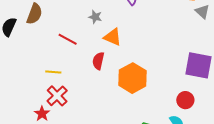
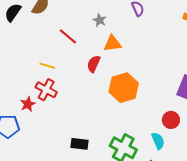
orange triangle: (113, 37) -> (113, 43), turned -42
red cross: (57, 96) -> (46, 90), turned -30

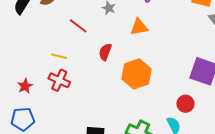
orange triangle: (113, 43) -> (139, 27), moved
red star: (28, 104) -> (25, 86), moved

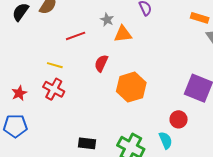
red line: (78, 26) -> (76, 36), turned -60
orange triangle: (139, 27) -> (123, 34), moved

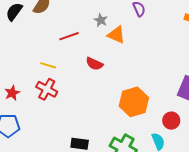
orange triangle: (123, 34) -> (116, 35), turned 30
red semicircle: (101, 63) -> (94, 64), turned -90
orange hexagon: (131, 87) -> (134, 102), moved

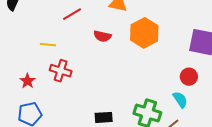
yellow line: (48, 65) -> (48, 45), moved
orange hexagon: (134, 102) -> (144, 33), moved

